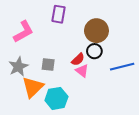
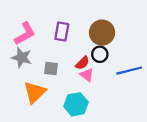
purple rectangle: (58, 14) -> (62, 31), moved
gray star: (18, 67) -> (22, 58), moved, turned -30
cyan hexagon: (56, 98) -> (76, 104), moved

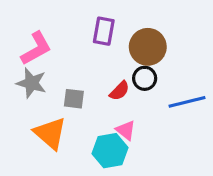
purple rectangle: (62, 31) -> (104, 31), moved
pink triangle: (87, 75) -> (126, 130), moved
orange triangle: (35, 92) -> (50, 133), turned -35

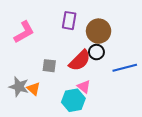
gray star: (31, 83) -> (19, 87), moved
red semicircle: (119, 91) -> (80, 60), size x1.6
orange triangle: (50, 133) -> (34, 89), size x0.6

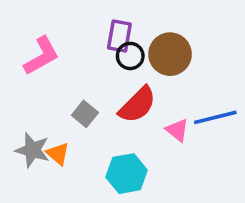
black circle: (96, 52) -> (130, 56), moved
gray square: (49, 66) -> (85, 114), turned 32
pink triangle: (84, 87) -> (177, 130), moved

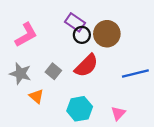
purple rectangle: (119, 36) -> (75, 22), turned -66
pink triangle: (177, 130) -> (118, 113), moved, turned 35
gray star: (32, 150) -> (20, 74), moved

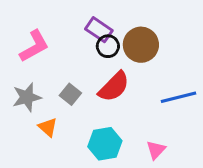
gray star: (20, 74) -> (27, 97), turned -30

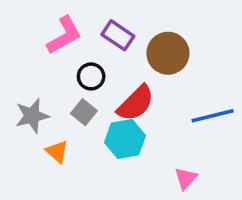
pink L-shape: (34, 46) -> (64, 35), moved
black circle: (108, 46) -> (91, 76), moved
cyan hexagon: (105, 144) -> (125, 139), moved

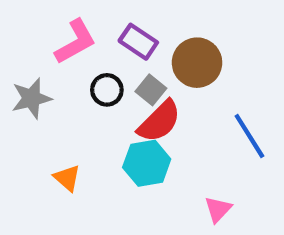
gray square: (84, 112) -> (151, 90), moved
gray star: (32, 116) -> (31, 98), moved
blue line: (213, 116) -> (249, 136), turned 72

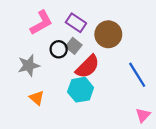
gray square: (151, 90) -> (74, 46), moved
gray star: (31, 98) -> (29, 65), moved
pink triangle: (218, 209) -> (143, 115), moved

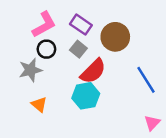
black circle: (59, 49) -> (46, 49), moved

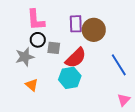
pink L-shape: (44, 25) -> (36, 20), turned 115
purple rectangle: (81, 25) -> (76, 24), moved, turned 54
gray square: (78, 49) -> (54, 48), moved, turned -32

